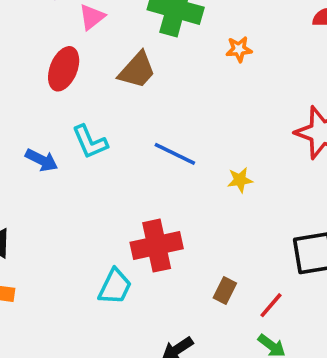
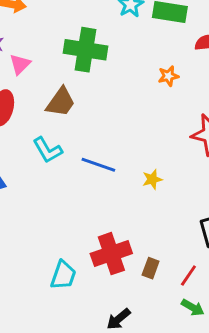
orange star: (239, 49) -> (168, 76), moved
cyan L-shape: (90, 142) -> (47, 150), moved
red cross: (157, 246) -> (111, 254), moved

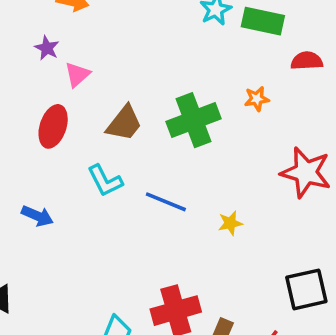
green cross: (85, 50) -> (193, 120), moved, turned -33

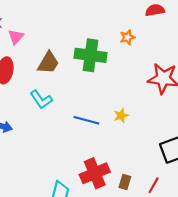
green cross: (193, 120) -> (90, 55), turned 36
blue line: (166, 202) -> (86, 120), moved

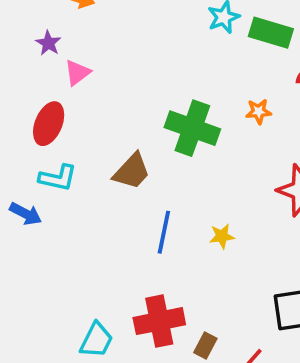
brown trapezoid: (48, 63) -> (132, 171), moved
cyan L-shape: (41, 99) -> (58, 178), moved, turned -55
blue line: (86, 120) -> (164, 232), turned 75

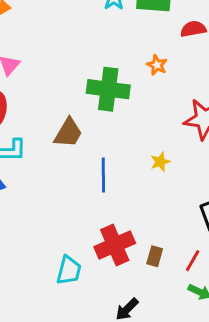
orange star: (259, 111) -> (157, 65), turned -30
yellow star: (222, 236) -> (160, 162), moved

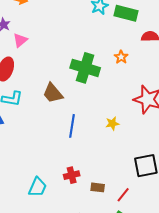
brown trapezoid: (68, 133) -> (53, 93), turned 100
red cross: (115, 245) -> (72, 175), size x0.6
brown rectangle: (155, 256) -> (98, 187), turned 72

